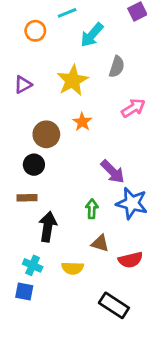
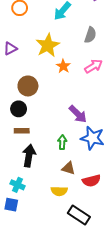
gray semicircle: (117, 67) -> (90, 35), moved
orange star: (82, 122) -> (63, 66), moved
brown rectangle: (27, 198) -> (22, 131), moved
yellow semicircle: (73, 268) -> (59, 191), moved

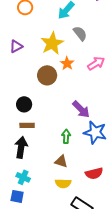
gray semicircle: (90, 35) -> (80, 33), moved, turned -56
brown circle: (28, 86) -> (47, 75), moved
black arrow: (29, 156) -> (21, 147), moved
brown triangle: (69, 168) -> (61, 161), moved

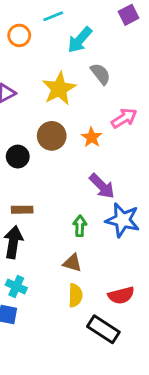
orange star: (67, 63) -> (92, 137), moved
black circle: (24, 104) -> (18, 157), moved
red semicircle: (94, 173) -> (121, 295), moved
yellow semicircle: (63, 183) -> (75, 295), turned -91

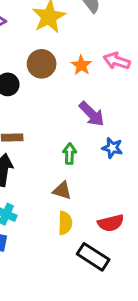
pink arrow: (124, 118) -> (117, 61), moved, turned -130
blue star: (123, 220) -> (112, 148), size x0.6

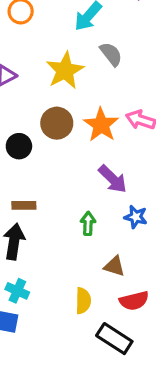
orange star: (81, 65) -> (101, 125), size x1.5
brown triangle: (62, 191) -> (114, 266), moved

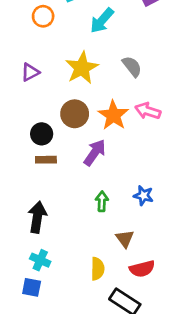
gray semicircle: (111, 54) -> (132, 66), moved
purple arrow: (113, 179) -> (95, 153), moved, turned -100
brown rectangle: (24, 205) -> (46, 160), moved
brown triangle: (114, 266) -> (125, 239), turned 36

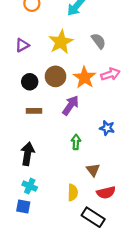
pink arrow: (148, 111) -> (110, 74), turned 144
black circle: (42, 134) -> (30, 82), moved
blue star: (143, 196) -> (107, 128), moved

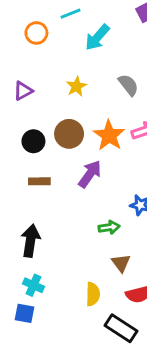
yellow star: (61, 42) -> (76, 86), size x0.6
green arrow: (76, 142) -> (109, 227), moved, turned 80

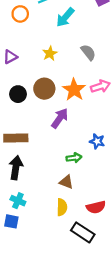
brown rectangle: (39, 181) -> (16, 138), moved, size x1.5
brown triangle: (121, 263) -> (66, 182), moved, turned -32

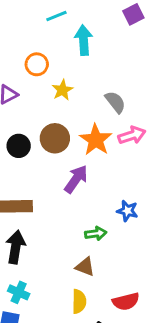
orange circle: (20, 14) -> (37, 64), moved
cyan arrow: (65, 17) -> (84, 40), turned 135
gray semicircle: (88, 52) -> (115, 102), moved

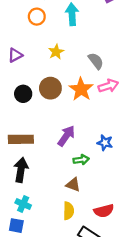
orange circle: (37, 64) -> (37, 17), moved
purple arrow: (76, 179) -> (66, 136), moved

